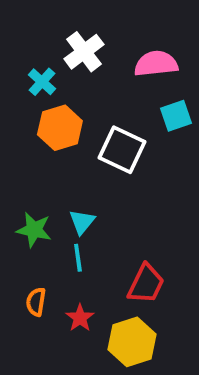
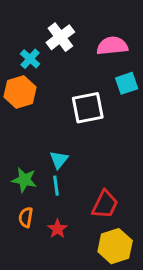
orange hexagon: (60, 128) -> (20, 92), moved
white square: (122, 150) -> (88, 108), turned -36
green star: (34, 230) -> (24, 180), moved
yellow hexagon: (132, 342) -> (115, 246), moved

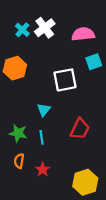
cyan cross: (30, 59) -> (22, 30), moved
cyan triangle: (59, 160) -> (44, 110), moved
red trapezoid: (105, 204) -> (80, 129), moved

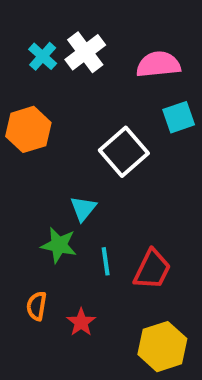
white square: (65, 80) -> (124, 152), turned -30
red trapezoid: (80, 129) -> (152, 269), moved
green star: (18, 133) -> (59, 245), moved
cyan line: (42, 137) -> (106, 261), moved

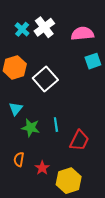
white square: (124, 152) -> (45, 79), moved
cyan triangle: (83, 209) -> (16, 109), moved
cyan line: (106, 261) -> (56, 125), moved
yellow hexagon: (162, 347) -> (69, 181), moved

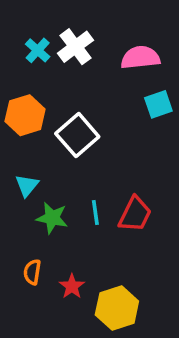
red trapezoid: (79, 140) -> (135, 214), moved

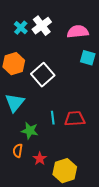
cyan square: (158, 104) -> (88, 58), turned 35
cyan triangle: (27, 185) -> (15, 103), size x1.5
red trapezoid: (135, 214) -> (75, 119), turned -120
green star: (52, 218) -> (30, 131), moved

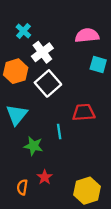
white cross: (42, 26) -> (42, 52), moved
red trapezoid: (75, 119) -> (84, 112), moved
orange semicircle: (18, 151) -> (22, 187), moved
yellow hexagon: (65, 171) -> (87, 191), moved

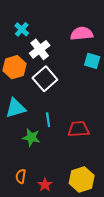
red trapezoid: (84, 112) -> (78, 129), moved
cyan triangle: (17, 115) -> (16, 108), turned 35
cyan line: (59, 131) -> (48, 120), moved
red star: (45, 177) -> (45, 185), moved

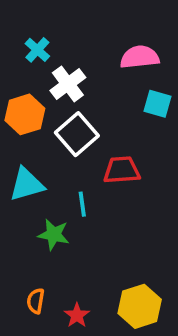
red trapezoid: (78, 129) -> (122, 170), moved

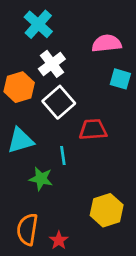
cyan cross: (37, 50) -> (38, 24), moved, size x1.5
orange semicircle: (36, 301) -> (27, 229), size x1.6
yellow hexagon: (140, 306) -> (107, 210), moved

